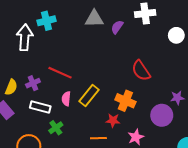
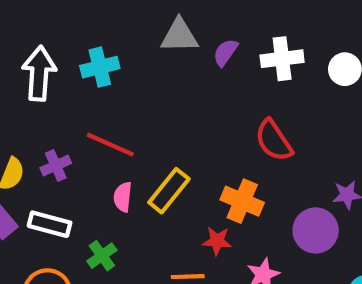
white cross: (145, 14) -> (282, 59), moved
cyan cross: (46, 21) -> (100, 67), moved
white rectangle: (40, 107) -> (50, 224), moved

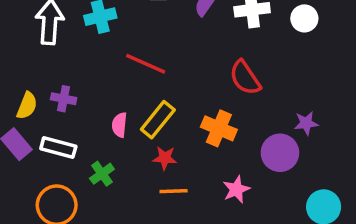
red line: (110, 145) -> (146, 64), moved
purple cross: (56, 166) -> (64, 99), turned 35
red star: (217, 241) -> (165, 158), moved

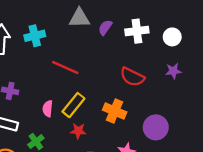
red semicircle: (245, 78) -> (132, 77), turned -30
purple star: (306, 123) -> (173, 71), moved

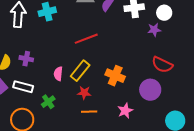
red line: (65, 67) -> (86, 39), moved, turned -45
purple star: (173, 71) -> (154, 30), moved
red semicircle: (132, 77) -> (162, 65), moved

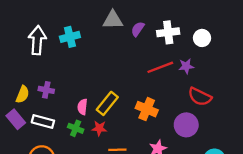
purple star: (154, 30) -> (186, 66), moved
red line: (86, 39) -> (160, 67), moved
red star: (84, 93) -> (99, 128), moved
green cross: (48, 102) -> (76, 128), moved, turned -32

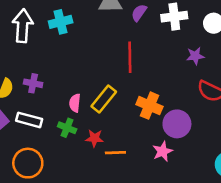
red line: (160, 67) -> (130, 57), moved, turned -70
purple circle: (186, 125) -> (177, 124), moved
red star: (99, 128) -> (95, 138), moved

